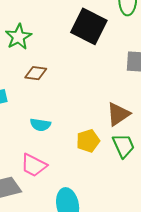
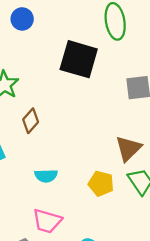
brown diamond: (36, 73) -> (31, 121), turned -45
yellow pentagon: (88, 141) -> (101, 184), turned -30

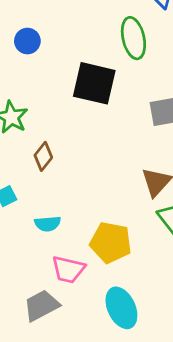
cyan semicircle: (46, 176) -> (48, 224), moved
yellow pentagon: (101, 184) -> (111, 243), moved, size x1.4

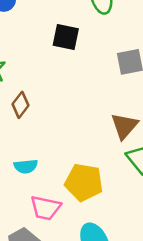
black square: (94, 83) -> (66, 37), size x0.7

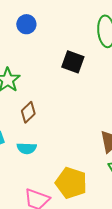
cyan semicircle: (26, 166) -> (27, 148), moved

